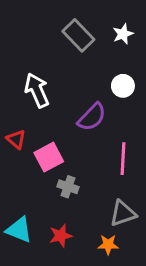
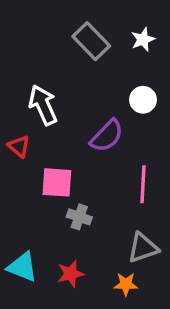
red triangle: (16, 139) -> (19, 146), moved
pink square: (49, 157) -> (57, 182), turned 32

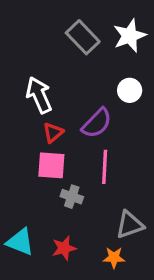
white star: (143, 39) -> (130, 36), size x1.5
red triangle: (19, 146) -> (53, 133), moved, turned 40
pink line: (143, 184) -> (105, 167), moved

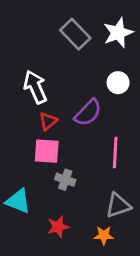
pink line: (105, 167) -> (115, 153), moved
cyan triangle: (20, 242) -> (18, 201), moved

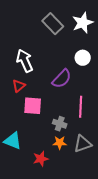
red triangle: (48, 121) -> (19, 86), moved
gray cross: (65, 180) -> (60, 124), moved
orange star: (104, 235) -> (60, 143), moved

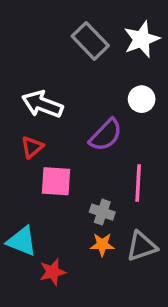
white arrow: (25, 61) -> (42, 104), turned -45
red star: (41, 159) -> (53, 272), moved

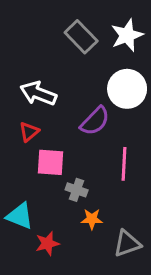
white circle: (142, 99) -> (127, 89), size x1.6
gray cross: (102, 212) -> (77, 190), moved
gray triangle: (142, 246) -> (127, 244), moved

